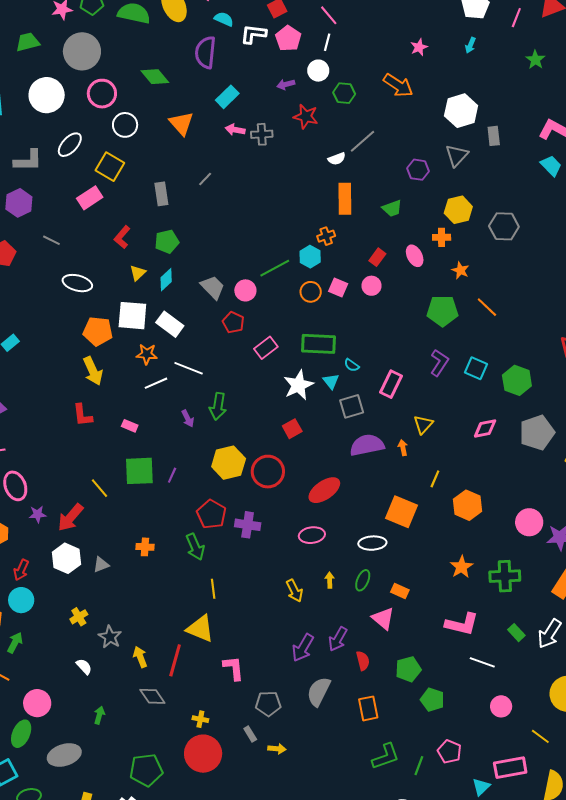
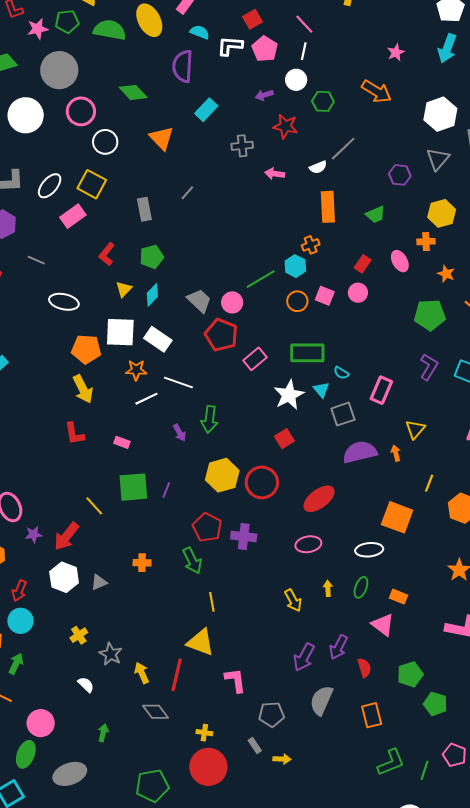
cyan arrow: (470, 45) -> (447, 48), size x1.8
pink arrow: (235, 130) -> (275, 174), moved
white ellipse: (70, 145) -> (50, 186), moved
red pentagon: (233, 322) -> (221, 335), size x1.5

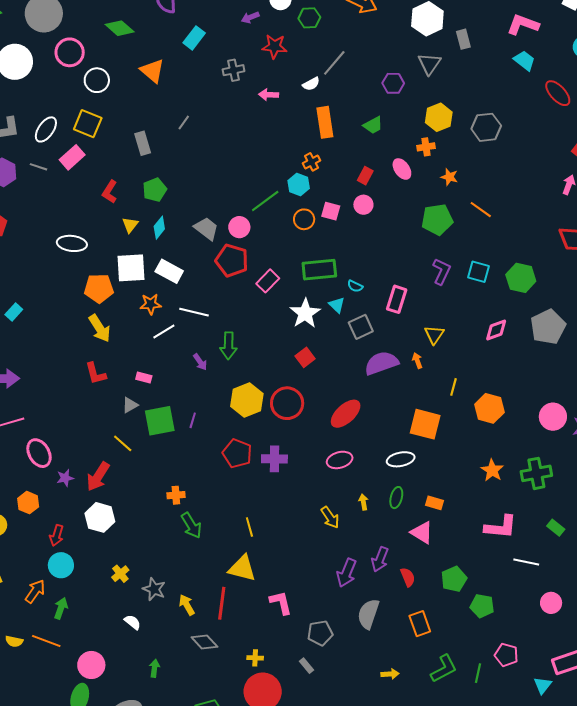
gray line: (36, 260) -> (39, 167), moved
green arrow: (192, 561) -> (191, 526), moved
gray triangle: (99, 582) -> (130, 405), moved
yellow arrow: (282, 759) -> (390, 674), moved

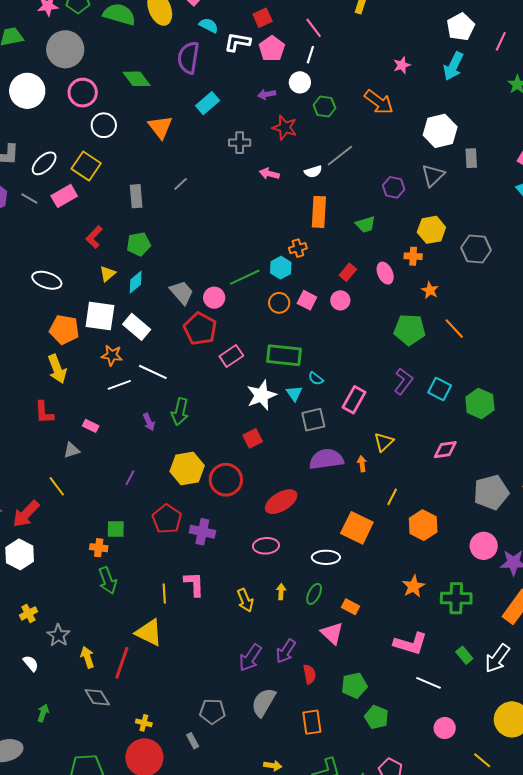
gray pentagon: (548, 327) -> (491, 492), moved
green square: (160, 421) -> (116, 529), moved, size x0.6
pink L-shape: (281, 603) -> (194, 584), moved

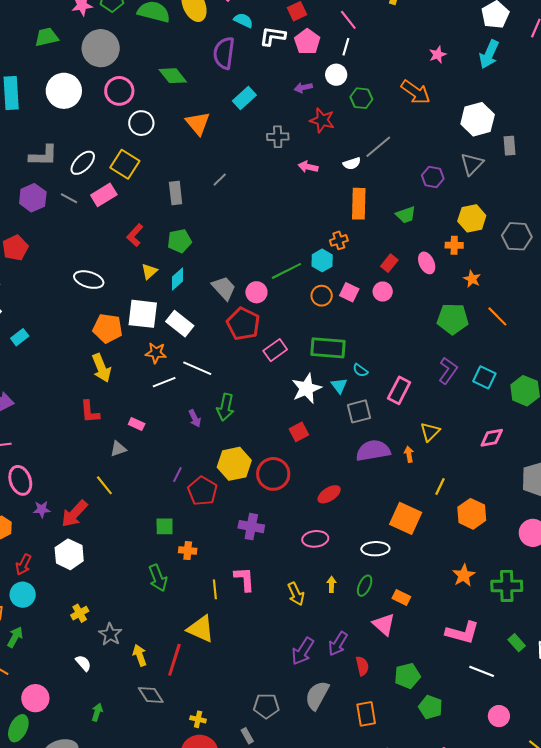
red ellipse: (281, 502) -> (329, 494), size x0.7
red pentagon: (167, 519) -> (202, 491), moved
orange cross: (99, 548) -> (188, 551), moved

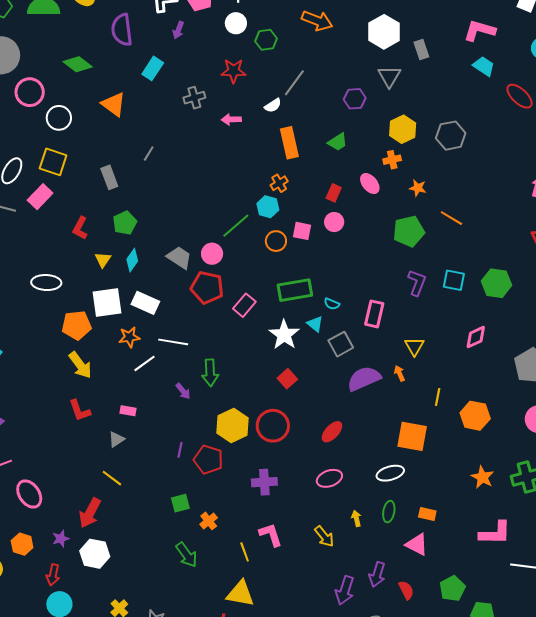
purple arrow: (303, 88) -> (178, 30), moved, turned -42
purple star: (42, 509) -> (61, 539), moved
orange cross: (188, 551) -> (209, 521), turned -30

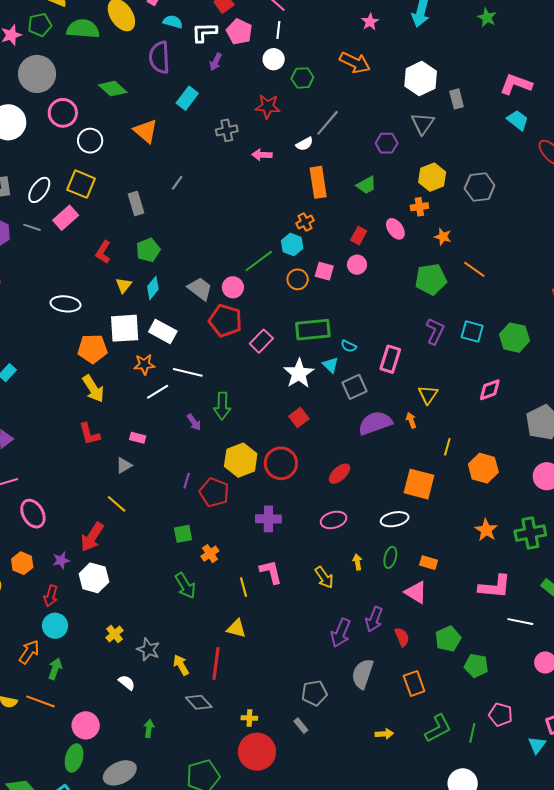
yellow triangle: (240, 594) -> (236, 628), size x0.7

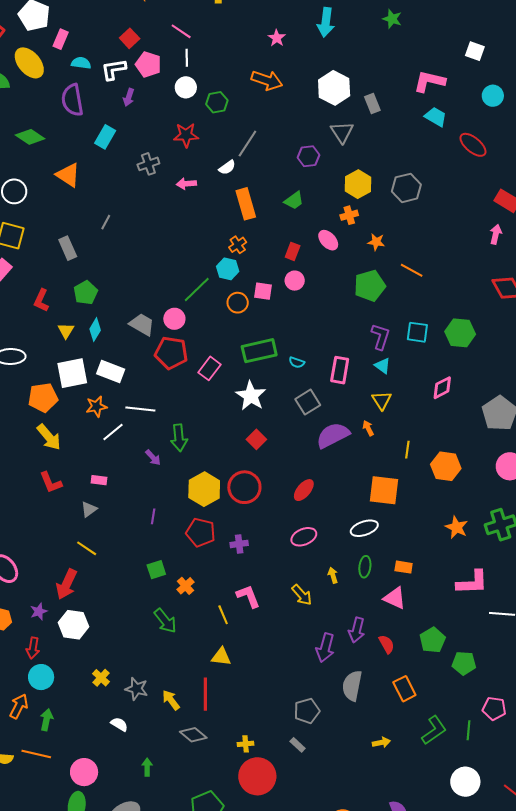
cyan triangle: (331, 365) -> (383, 366), moved
red pentagon: (214, 492) -> (201, 532), moved
purple cross: (268, 519) -> (239, 544), size x0.7

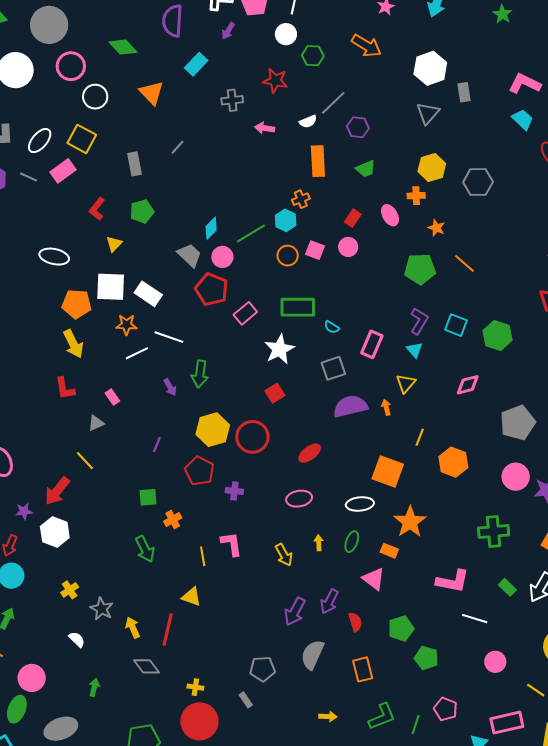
purple hexagon: (308, 156) -> (358, 127), moved
cyan diamond: (95, 330) -> (211, 228), moved
pink rectangle: (99, 480) -> (112, 397), turned 35
orange star: (456, 527) -> (410, 522), moved, size x1.4

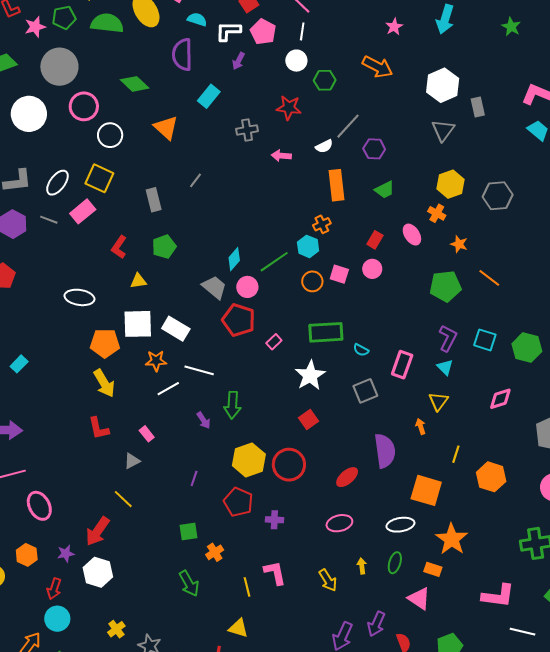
orange cross: (416, 196) -> (437, 213), turned 36
yellow triangle: (114, 244) -> (138, 281), turned 42
pink rectangle: (245, 313) -> (274, 342), size x0.7
purple semicircle: (350, 406) -> (385, 451), moved, turned 100

